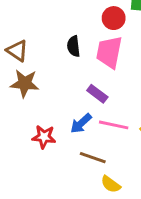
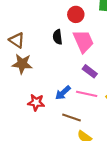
red circle: (114, 18) -> (76, 14), moved
pink trapezoid: (109, 52) -> (83, 41), turned 145
purple rectangle: (97, 94) -> (90, 71), moved

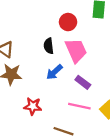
blue arrow: (63, 93) -> (54, 72), moved
red star: (36, 102) -> (33, 106), moved

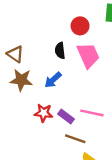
blue arrow: (54, 72) -> (53, 80), moved
purple rectangle: (83, 82) -> (66, 116), moved

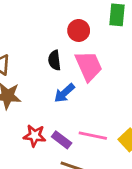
blue arrow: (53, 80) -> (64, 93), moved

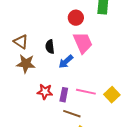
black semicircle: (54, 60) -> (50, 47), moved
purple rectangle: (62, 140) -> (64, 95), turned 64

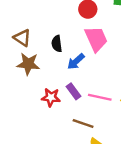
purple rectangle: (64, 95) -> (73, 91), moved, turned -48

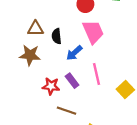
brown triangle: (22, 38) -> (35, 28), moved, turned -35
pink line: (100, 97) -> (96, 74), moved, turned 65
brown line: (83, 124) -> (67, 111), moved

